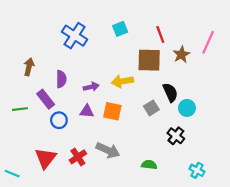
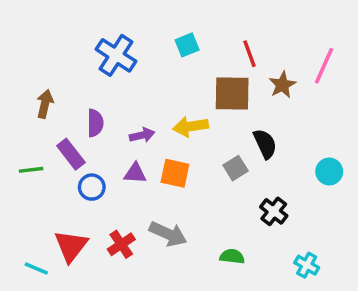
cyan circle: (187, 108) -> (329, 172), moved
cyan line: (12, 174) -> (36, 269), moved

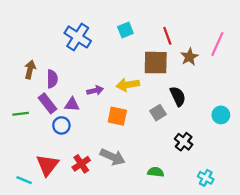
purple semicircle: (95, 123) -> (52, 79), moved
purple triangle: (135, 173) -> (72, 104), moved

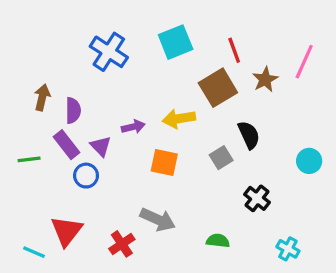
cyan square: (125, 30) -> (176, 42), size x1.5
brown square: (156, 63) -> (218, 88), turned -32
purple triangle: (72, 104) -> (101, 146), turned 42
red cross: (81, 164) -> (122, 244), moved

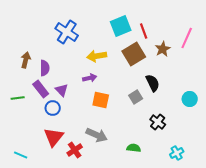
cyan square: (176, 42) -> (121, 26), moved
yellow arrow: (179, 119) -> (97, 56), moved
purple arrow: (133, 127) -> (90, 78), moved
red triangle: (66, 231) -> (54, 137), moved
cyan cross: (288, 249) -> (177, 153), turned 32

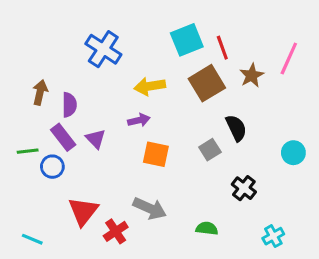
blue circle: (53, 108) -> (52, 167), moved

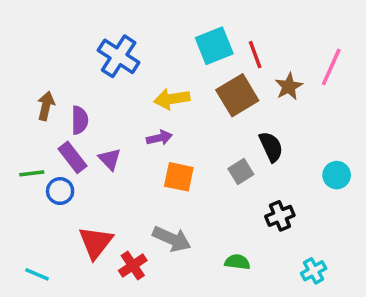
black cross: (244, 188) -> (280, 216), turned 30

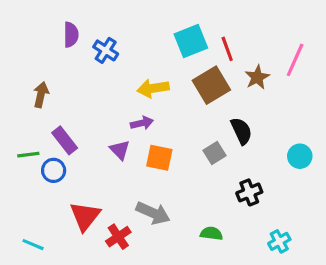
blue cross: (119, 56) -> (106, 50), size x0.7
purple semicircle: (80, 120) -> (71, 35), moved
purple triangle: (110, 159) -> (120, 150), moved

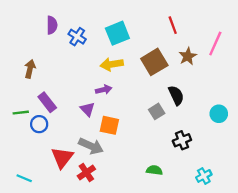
cyan square: (191, 41) -> (117, 33), moved
red line: (227, 49) -> (173, 25), moved
orange square: (159, 158) -> (109, 125), moved
gray arrow: (153, 213) -> (91, 146), moved

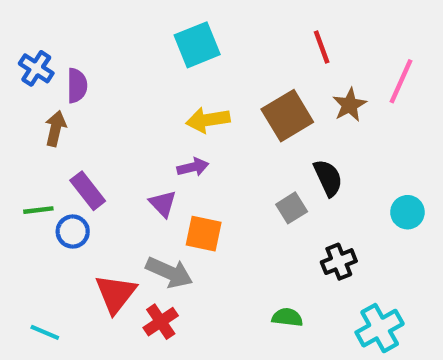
purple semicircle: (52, 25) -> (77, 86), moved
cyan square: (117, 33) -> (197, 45), moved
blue cross: (77, 37) -> (36, 68), moved
cyan cross: (204, 176) -> (380, 328), size x1.5

